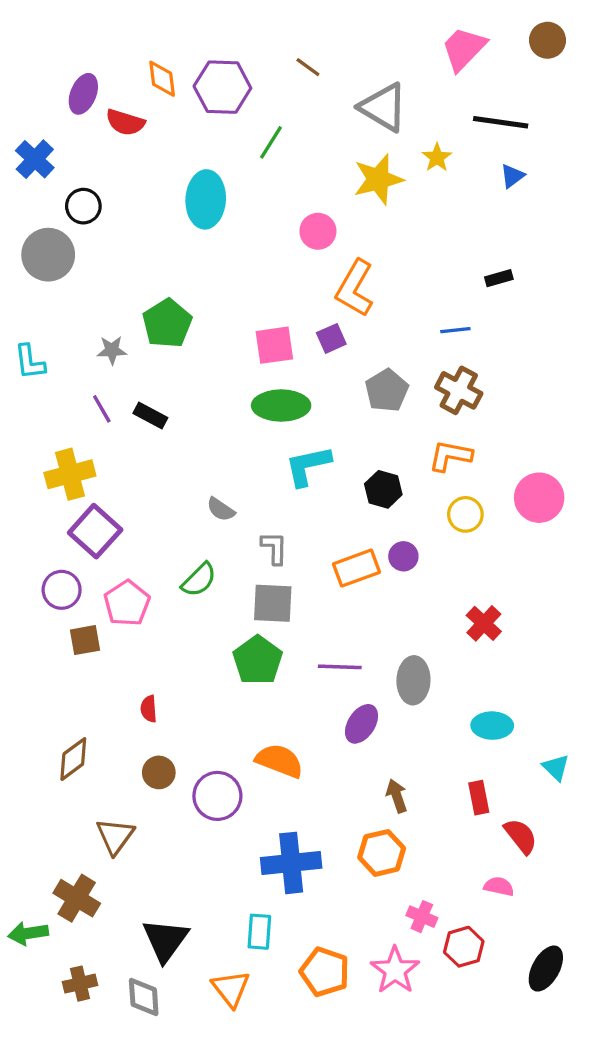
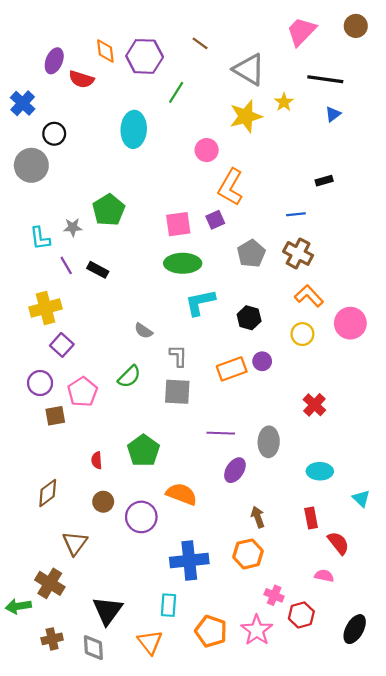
cyan L-shape: (30, 362) -> (40, 238), moved
orange L-shape: (450, 456) -> (309, 296), moved, turned 36
purple square: (95, 531) -> (62, 345), size x0.7
green pentagon: (258, 660) -> (143, 451), moved

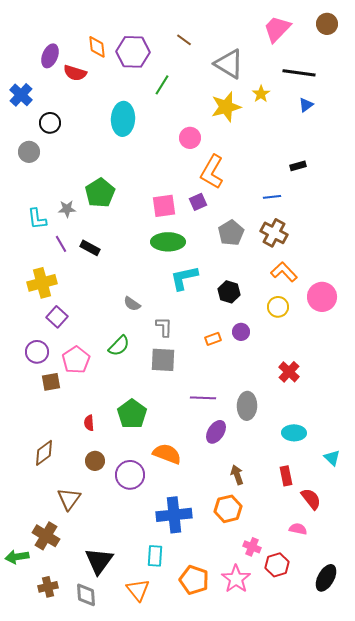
gray circle: (31, 165) -> (29, 152), size x0.7
orange rectangle: (232, 369) -> (213, 339), size x0.6

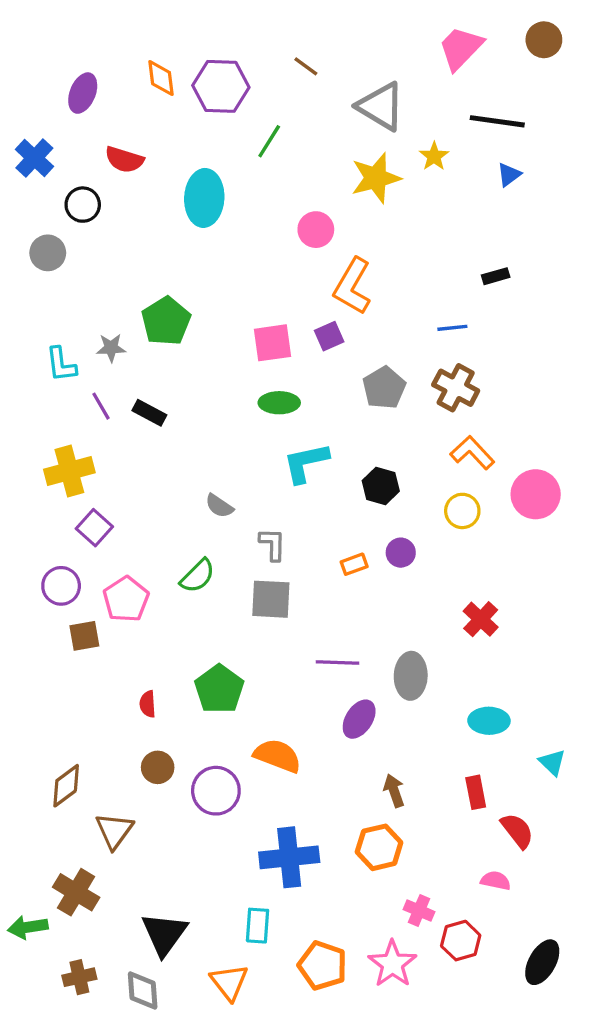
red semicircle: (75, 73) -> (124, 160), moved
green ellipse: (168, 242) -> (279, 403), size x0.7
brown diamond: (44, 453) -> (66, 786), moved

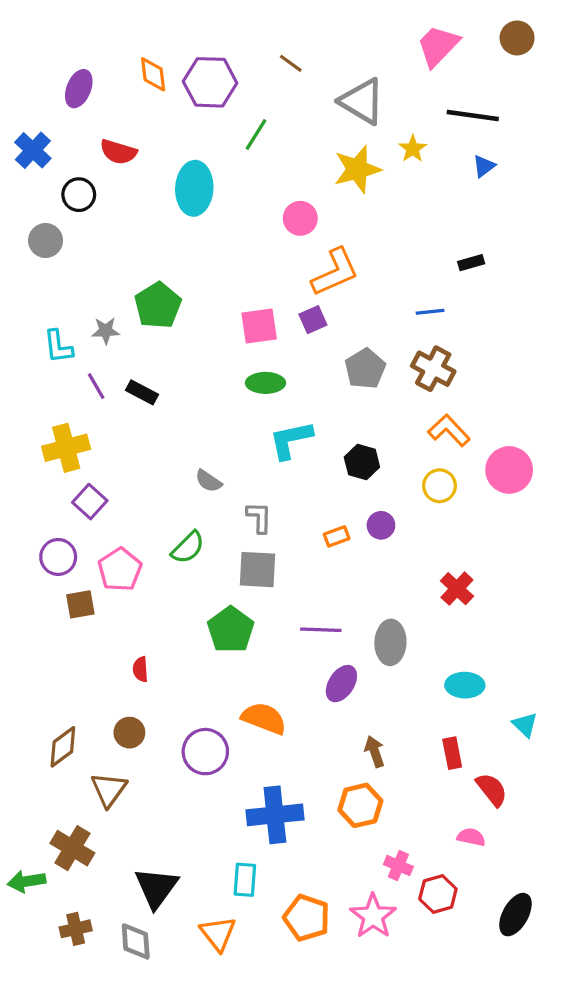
orange L-shape: (352, 286) -> (335, 272), turned -144
green pentagon: (219, 689) -> (231, 630), moved
brown circle: (158, 767) -> (129, 733), moved

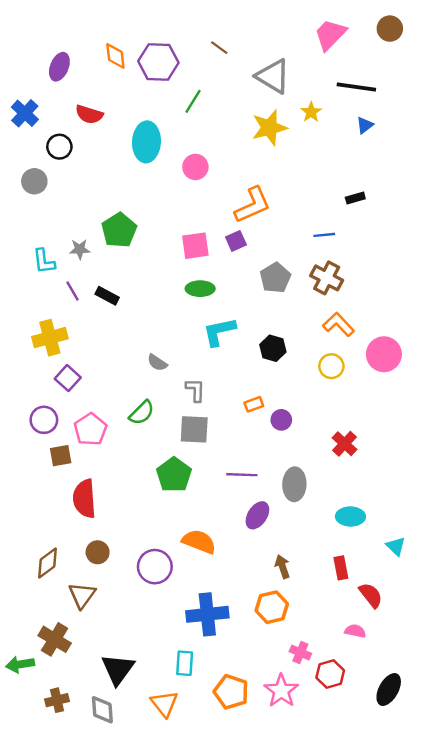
pink circle: (300, 218) -> (195, 167), moved
purple circle: (381, 525) -> (281, 420), moved
red semicircle: (140, 669) -> (84, 499), moved, size x2.0

